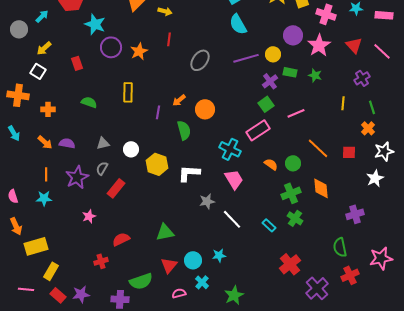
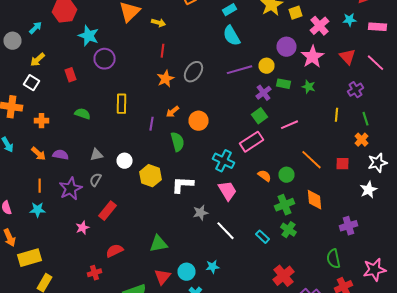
pink cross: (326, 14) -> (320, 26), turned 30
orange star: (139, 51) -> (166, 79), moved
red rectangle: (116, 188) -> (108, 211), moved

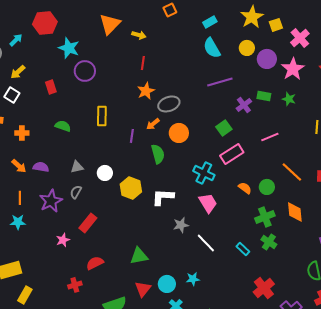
yellow circle: (266, 66) -> (247, 48), moved
gray ellipse: (194, 72) -> (169, 104), moved, turned 35
green square: (260, 116) -> (224, 128), moved

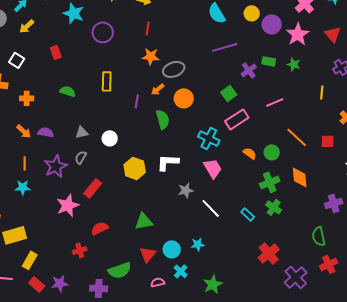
purple circle: (85, 71) -> (103, 32), moved
yellow arrow: (18, 72) -> (27, 26), moved
orange star: (146, 91) -> (151, 56), turned 30
yellow hexagon: (131, 188) -> (135, 168), moved
pink star: (63, 240) -> (68, 205), size x1.6

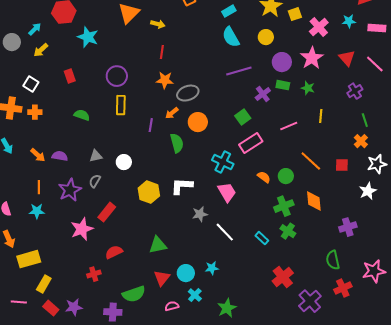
purple circle: (272, 24) -> (282, 62), moved
purple circle: (103, 32) -> (117, 76), moved
yellow line: (322, 92) -> (321, 116), moved
orange cross: (27, 98) -> (35, 112), moved

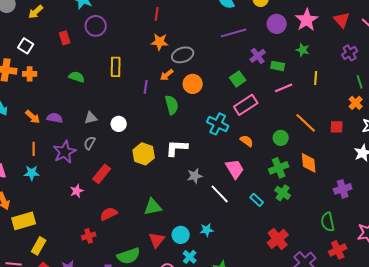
purple circle: (117, 76) -> (96, 26), moved
green rectangle: (283, 85) -> (278, 66), moved
orange semicircle: (264, 177) -> (247, 141), moved
pink trapezoid: (227, 192) -> (235, 169), moved
pink star: (82, 229) -> (77, 191), size x0.6

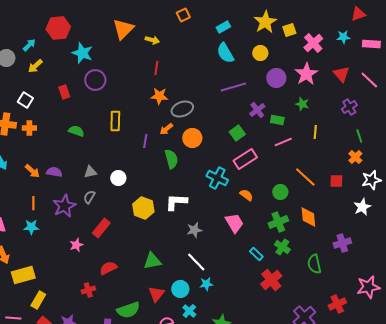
white line: (220, 194) -> (196, 262), moved
green semicircle: (328, 222) -> (314, 264), moved
red cross: (278, 239) -> (271, 280), moved

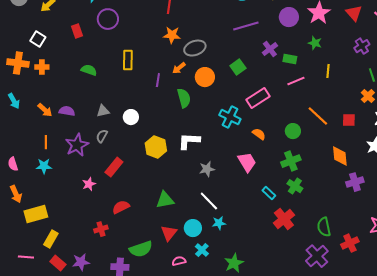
green square: (237, 133) -> (238, 67), moved
orange diamond: (308, 217) -> (340, 156), moved
green semicircle: (314, 264) -> (324, 227), moved

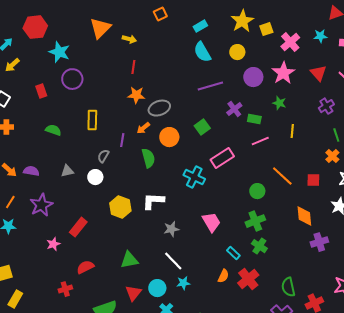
orange semicircle: (259, 134) -> (223, 276), moved, turned 80
gray semicircle: (102, 136) -> (103, 156), moved
orange line: (46, 142) -> (10, 202), turned 32

